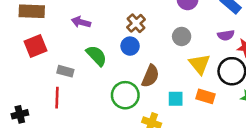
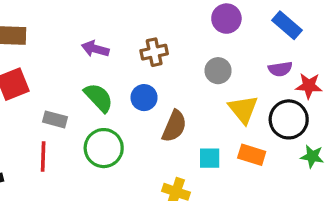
purple arrow: (81, 22) -> (95, 49), moved
brown cross: (136, 23) -> (154, 52), turned 30
blue circle: (130, 46) -> (144, 98), moved
green circle: (125, 95) -> (104, 148), moved

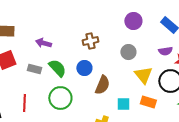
purple arrow: (95, 49) -> (43, 43), moved
gray rectangle: (55, 119) -> (34, 69), moved

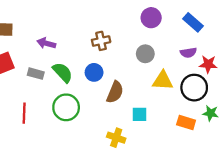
yellow triangle: (143, 75) -> (163, 81), turned -48
orange rectangle: (148, 102) -> (186, 122), moved

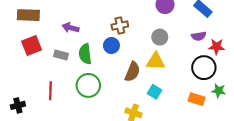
green semicircle: (63, 72) -> (85, 54), turned -144
blue circle: (94, 72) -> (111, 46), moved
yellow triangle: (163, 81) -> (156, 61), moved
cyan square: (139, 114) -> (155, 92), turned 32

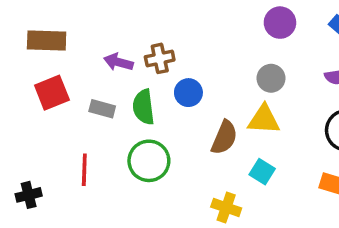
brown cross: (120, 26) -> (160, 58), moved

